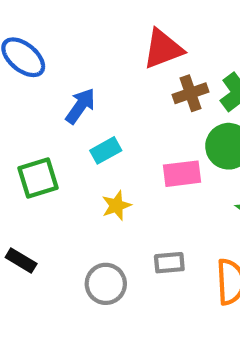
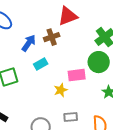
brown cross: (191, 93) -> (52, 37), moved
yellow star: (116, 205) -> (61, 90), moved

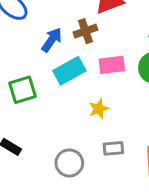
cyan rectangle: (41, 64) -> (69, 71), size x1.5
pink rectangle: (77, 75) -> (112, 65), moved

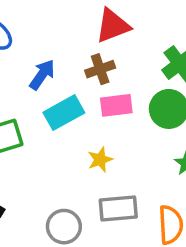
brown cross: (85, 31) -> (100, 69), moved
gray rectangle: (113, 148) -> (118, 208), size x1.5

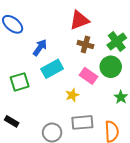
brown cross: (100, 69) -> (85, 45), moved, turned 35
pink rectangle: (116, 105) -> (88, 76), moved, turned 42

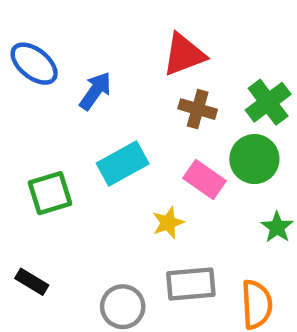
blue arrow: (40, 48) -> (95, 91), moved

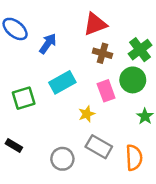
pink rectangle: (204, 179) -> (106, 91), turned 35
gray rectangle: (191, 284) -> (99, 147), turned 35

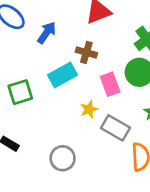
brown cross: (102, 53) -> (86, 52), moved
gray rectangle: (99, 147) -> (115, 128), moved

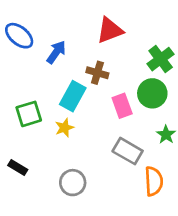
cyan rectangle: (63, 75) -> (73, 96), turned -32
yellow star: (89, 109) -> (64, 128), moved

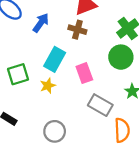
brown cross: (97, 73) -> (77, 30), moved
pink rectangle: (122, 106) -> (84, 73), moved

